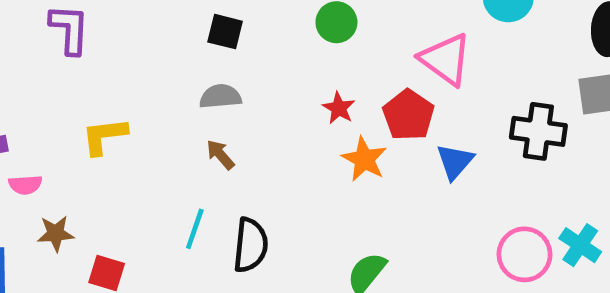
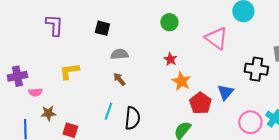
black square: (225, 32) -> (102, 28), moved
red pentagon: (408, 115) -> (200, 103), moved
blue triangle: (455, 162) -> (225, 92), moved

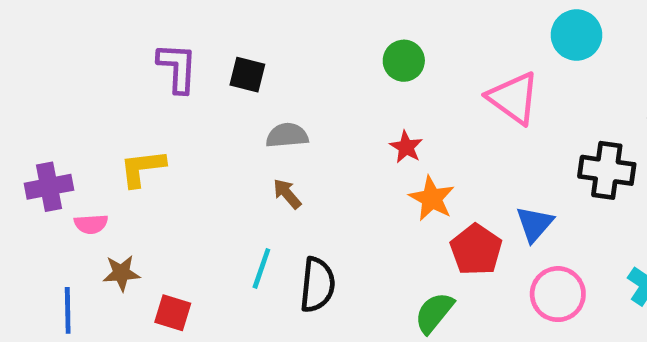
purple L-shape: (54, 25) -> (177, 68), moved
yellow L-shape: (69, 71) -> (142, 168), moved
pink circle: (250, 122) -> (558, 294), moved

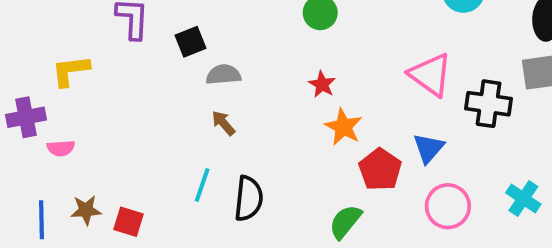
black square: (247, 75) -> (190, 42), moved, turned -36
pink triangle: (513, 98) -> (430, 75), moved
yellow L-shape: (142, 168) -> (71, 71), moved
brown star: (121, 273) -> (86, 210), moved

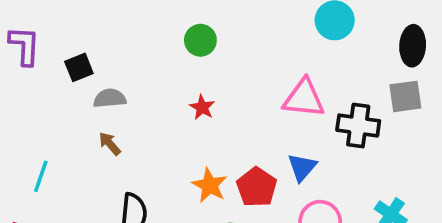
pink triangle: (430, 75) -> (304, 98), turned -30
orange star: (343, 127) -> (209, 185), moved
cyan line: (202, 185) -> (41, 176), moved

